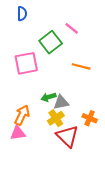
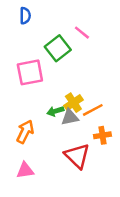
orange line: (81, 66) -> (93, 110), moved, turned -42
yellow cross: (56, 118) -> (73, 103), moved
orange cross: (90, 118) -> (102, 135), turned -32
pink triangle: (18, 133) -> (25, 170), moved

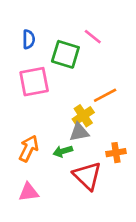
blue semicircle: (25, 16) -> (29, 39), moved
green square: (58, 48) -> (65, 54), turned -35
orange line: (93, 110) -> (105, 95), moved
green arrow: (55, 111) -> (63, 151), moved

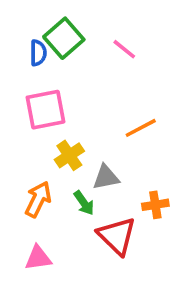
green square: (65, 54) -> (64, 38), moved, turned 32
yellow cross: (83, 116) -> (69, 155), moved
green arrow: (63, 151) -> (84, 203), turned -108

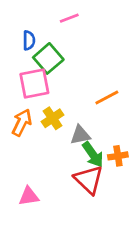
green square: (64, 38) -> (48, 58), moved
pink line: (124, 49) -> (69, 18), moved, turned -60
orange arrow: (38, 199) -> (22, 123), moved
green arrow: (84, 203) -> (93, 155), moved, size x1.4

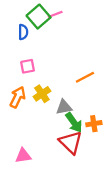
green square: (48, 58) -> (39, 17), moved
pink square: (34, 84) -> (28, 66), size x0.6

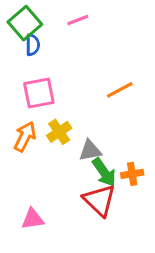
green square: (39, 17) -> (25, 23), moved
pink square: (28, 66) -> (39, 93), size x1.5
orange line: (85, 77) -> (120, 90), moved

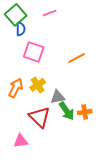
pink square: (39, 93) -> (34, 52), moved, turned 30
red triangle: (99, 200) -> (40, 117), moved

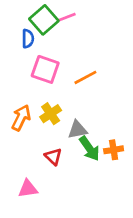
green square: (16, 15) -> (44, 20), moved
orange line: (77, 58) -> (85, 77), moved
red triangle: (40, 117) -> (53, 157), size x0.6

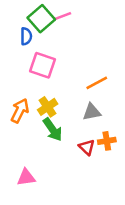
orange line: (85, 77) -> (97, 83), moved
gray triangle: (77, 130) -> (92, 112), moved
green arrow: (89, 148) -> (53, 130), moved
red triangle: (53, 157) -> (87, 147), moved

